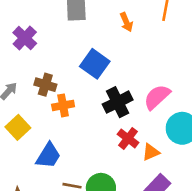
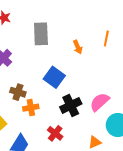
red cross: (128, 138) -> (55, 133), moved

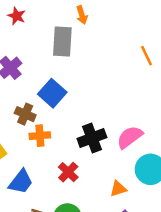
orange line: (106, 38) -> (146, 56), turned -42
orange arrow: (78, 47) -> (82, 15), moved
blue square: (54, 77) -> (52, 93), moved

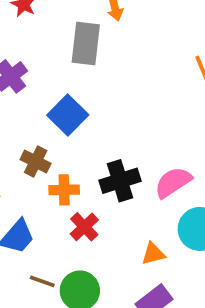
brown cross: (25, 114) -> (36, 161), moved
orange cross: (40, 136) -> (64, 190), moved

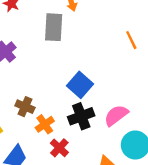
blue square: (68, 115) -> (80, 85), moved
orange cross: (64, 190) -> (45, 124), turned -30

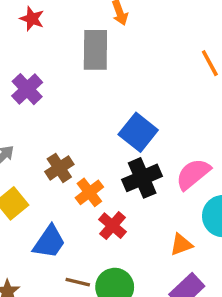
brown cross: (25, 107) -> (59, 168), turned 36

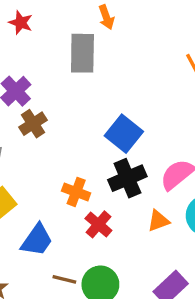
brown cross: (59, 168) -> (33, 124), moved
orange cross: (89, 192) -> (76, 192), turned -32
orange triangle: (181, 244) -> (158, 221), moved

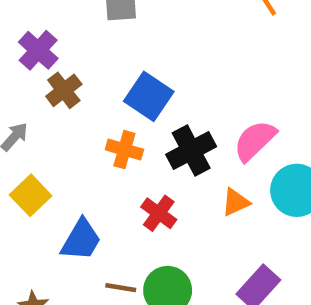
blue square: (124, 134) -> (149, 96), moved
orange cross: (76, 192) -> (124, 150), moved

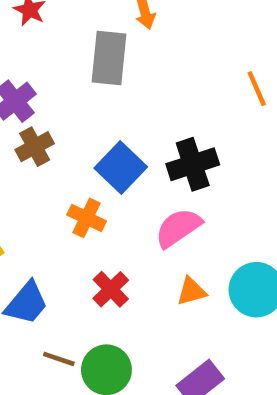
pink semicircle: (255, 141) -> (178, 228), moved
black cross: (191, 150) -> (193, 164), moved

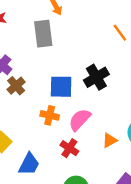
blue square: (121, 168) -> (61, 87), turned -30
pink semicircle: (178, 228) -> (80, 120), moved

